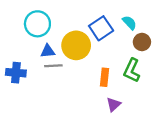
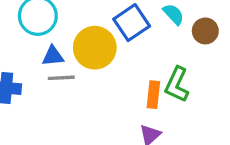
brown circle: (142, 42) -> (205, 31), moved
orange rectangle: (104, 77) -> (153, 95), moved

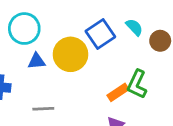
gray line: (61, 78) -> (43, 109), moved
orange rectangle: (153, 95) -> (118, 92), turned 50

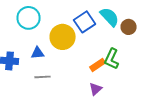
cyan semicircle: (134, 27) -> (110, 17), size x1.5
blue triangle: (37, 61) -> (38, 53), moved

